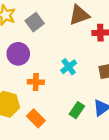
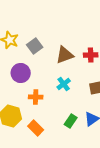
brown triangle: (79, 15) -> (65, 55), moved

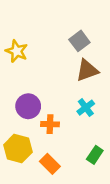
gray square: (35, 46) -> (79, 41), moved
purple circle: (21, 73) -> (28, 106), moved

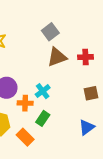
cyan cross: (86, 108) -> (43, 91), moved
green rectangle: (95, 155) -> (43, 118), moved

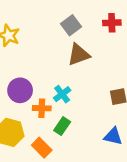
red cross: (85, 57) -> (112, 23), moved
blue triangle: (87, 127) -> (113, 136), turned 49

